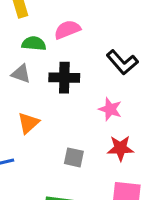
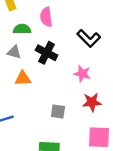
pink semicircle: (67, 30) -> (46, 17), turned -72
black cross: (64, 78) -> (47, 53), turned 30
orange triangle: (28, 123) -> (23, 78), moved, turned 42

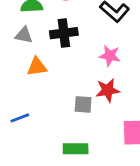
black cross: (47, 53) -> (64, 33), turned -30
red star: (92, 102) -> (108, 90), moved

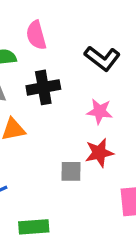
green rectangle: (76, 149) -> (34, 227), moved

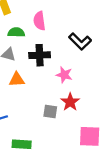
pink star: (100, 111) -> (64, 75), moved
red star: (99, 153) -> (70, 102), turned -30

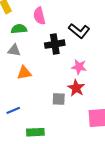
black cross: (40, 55) -> (55, 44), moved
pink star: (64, 75) -> (79, 67), moved

